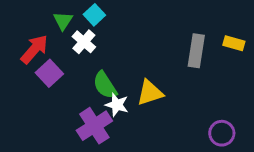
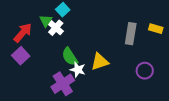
green triangle: (63, 21) -> (46, 21), moved
purple square: (49, 73) -> (21, 56), moved
purple circle: (222, 133) -> (145, 71), moved

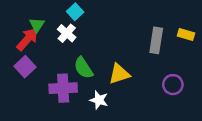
green triangle: (46, 21) -> (37, 25), moved
white star: (78, 70) -> (99, 100), moved
purple cross: (63, 84) -> (63, 88), moved, turned 30

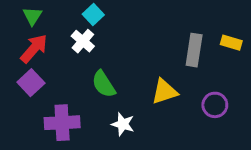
green triangle: (37, 25) -> (32, 16), moved
yellow triangle: (119, 74) -> (164, 92), moved
purple cross: (63, 88) -> (62, 123), moved

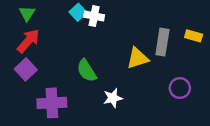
white cross: (83, 41) -> (94, 16), moved, turned -30
yellow triangle: (164, 92) -> (138, 58), moved
white star: (123, 124) -> (113, 98), moved, turned -30

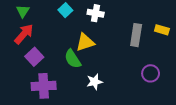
white cross: (94, 16) -> (96, 13), moved
yellow triangle: (138, 58) -> (85, 42), moved
purple square: (26, 69) -> (34, 57), moved

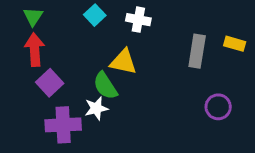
red arrow: (24, 34) -> (35, 50), turned -45
yellow triangle: (85, 42) -> (123, 62), turned 30
white star: (94, 82) -> (96, 108), moved

